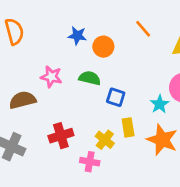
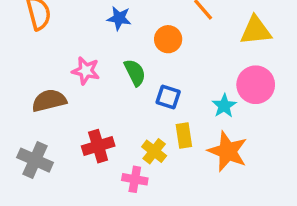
orange circle: (103, 47) -> (168, 39), moved
green semicircle: (90, 78) -> (135, 72), turned 50

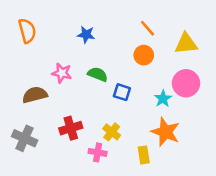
orange circle: (168, 39) -> (144, 55), moved
green semicircle: (135, 72) -> (98, 74), turned -42
yellow rectangle: (184, 136) -> (144, 155), moved

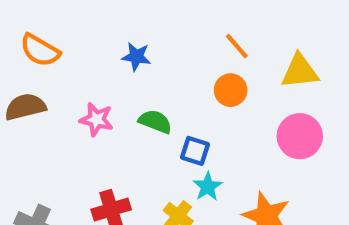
orange semicircle: (27, 31) -> (40, 50), turned 135
brown semicircle: (35, 95) -> (25, 107), moved
cyan star: (163, 99) -> (208, 186), moved

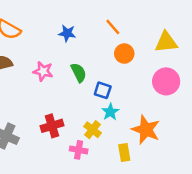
orange line: (237, 46) -> (113, 27), moved
green semicircle: (155, 122) -> (79, 73), turned 42

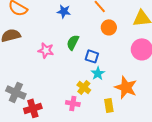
pink star: (43, 71) -> (46, 50), moved
green semicircle: (79, 73) -> (73, 42), turned -126
red cross: (52, 126) -> (33, 108), moved

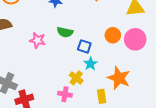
orange circle: (109, 27) -> (113, 35), moved
green semicircle: (73, 42) -> (65, 32), turned -105

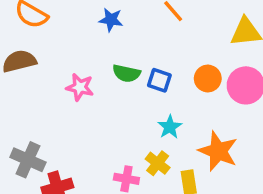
blue square: (84, 46) -> (159, 80), moved
yellow cross: (76, 78) -> (158, 163), moved

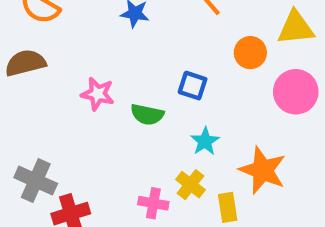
green semicircle: (126, 73) -> (147, 114), moved
orange circle: (208, 79) -> (250, 53), moved

